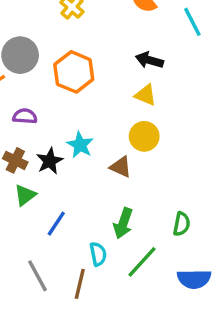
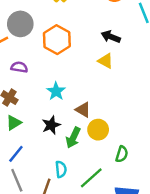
yellow circle: (144, 136) -> (98, 130), moved
black star: (50, 161) -> (51, 125), moved
green arrow: (123, 223) -> (73, 138), moved
blue line: (56, 224) -> (16, 154), moved

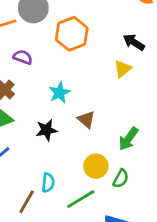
yellow triangle: (106, 61) -> (123, 69), turned 42
yellow circle: (98, 130) -> (96, 166), moved
green arrow: (73, 138) -> (128, 139), moved

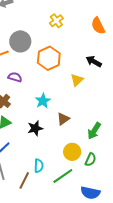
yellow triangle: (123, 69) -> (77, 80), moved
brown triangle: (86, 119) -> (63, 119), turned 48

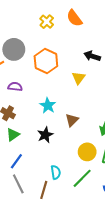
orange semicircle: (98, 26) -> (74, 18), moved

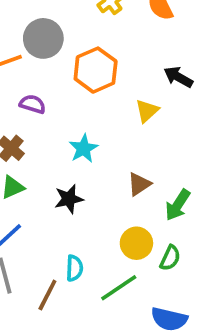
brown triangle: (72, 120) -> (139, 184), moved

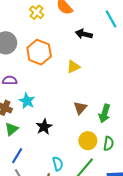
black arrow: (178, 77) -> (84, 34), moved
yellow triangle: (147, 111) -> (73, 67), turned 32
cyan star: (83, 149) -> (27, 101), moved

